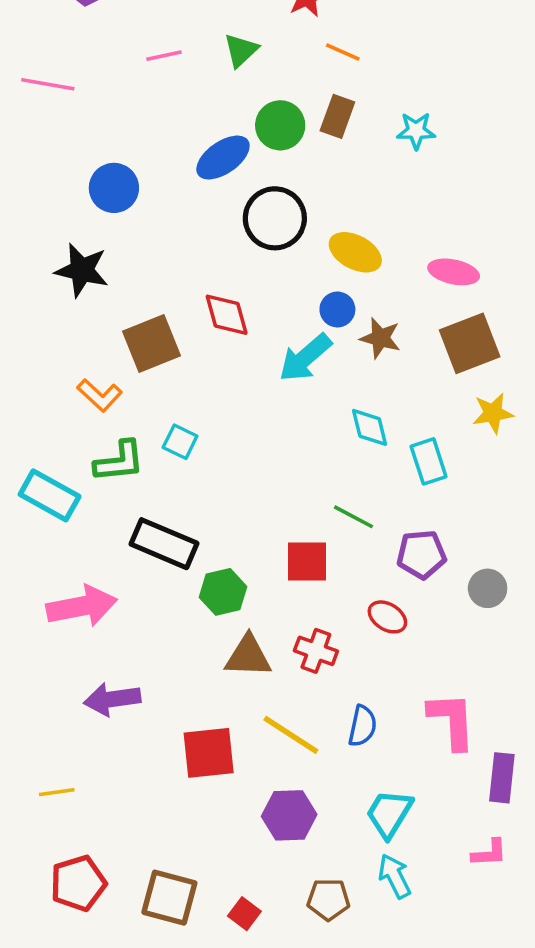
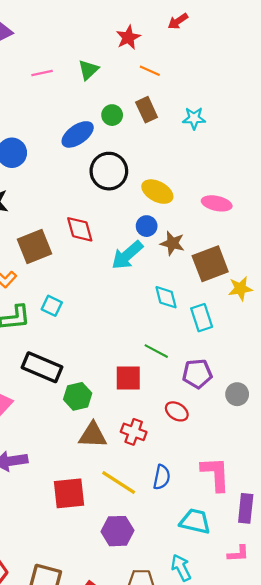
brown rectangle: (337, 116) -> (147, 110), turned -45
green circle: (280, 125) -> (112, 115), size x0.7
brown square: (470, 343) -> (210, 264), moved
cyan trapezoid: (389, 814) -> (195, 521), moved, turned 72

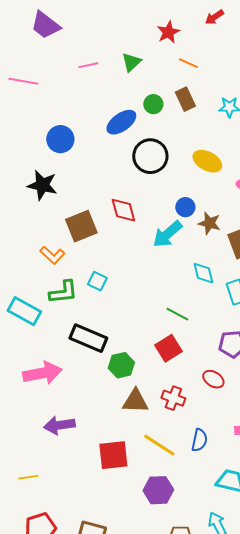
yellow ellipse: (157, 192) -> (207, 161), moved
green line: (156, 351) -> (177, 314), moved
red square: (128, 378) -> (168, 348), turned -32

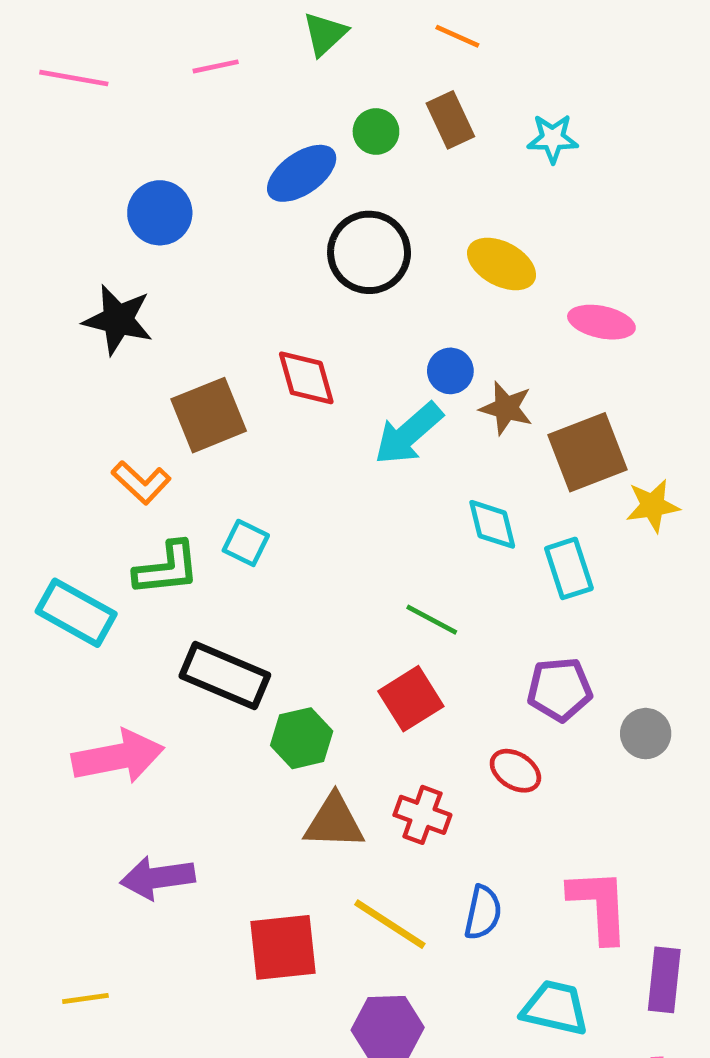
pink line: (88, 65) -> (216, 66), moved

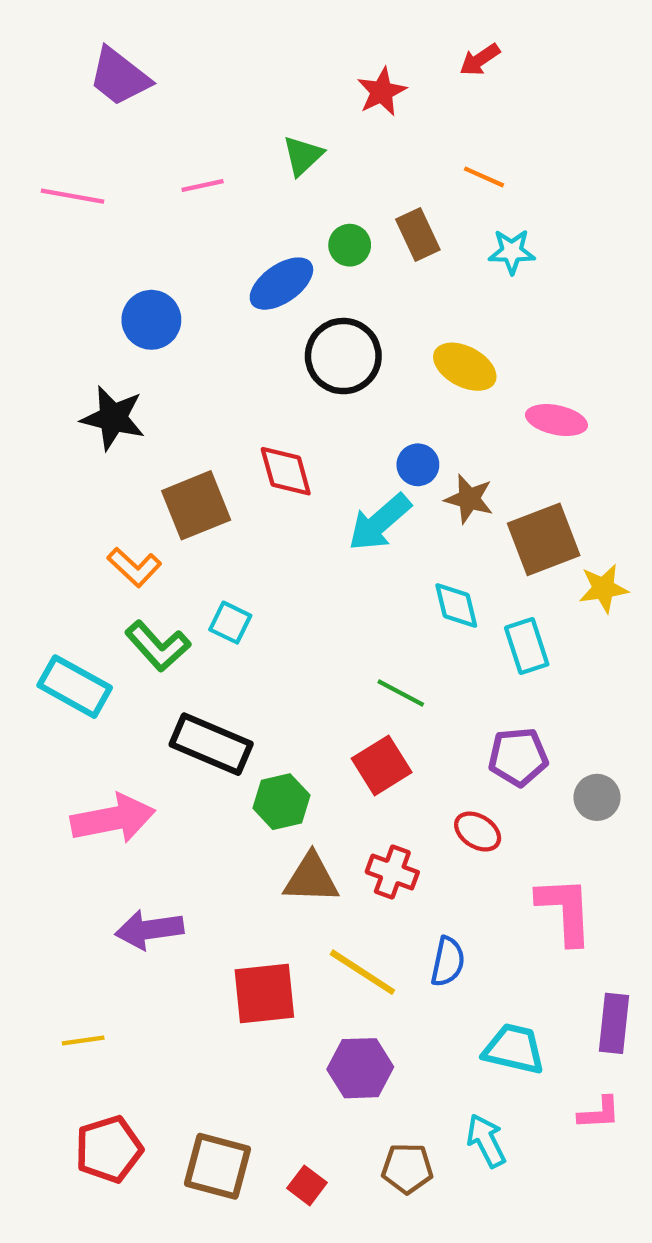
orange line: (457, 36) -> (484, 177), moved
green L-shape: (167, 568) -> (158, 646), turned 54
pink L-shape: (599, 906) -> (565, 910), moved

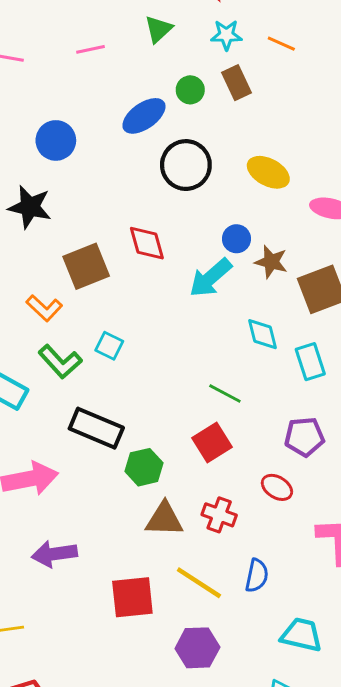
cyan star: (512, 252) -> (226, 35), moved

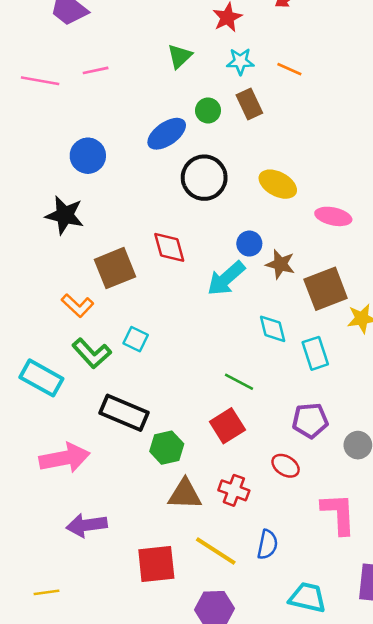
pink line: (90, 49) -> (96, 70), moved

